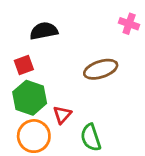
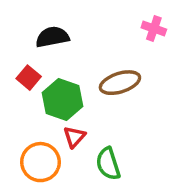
red square: (24, 65) -> (29, 78), turned -30
green hexagon: (30, 98) -> (62, 100), moved

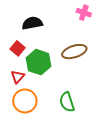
pink cross: (154, 28) -> (84, 13), moved
red triangle: (74, 137) -> (18, 77), moved

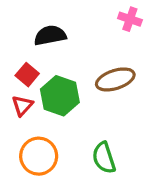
red triangle: (18, 77) -> (22, 106), moved

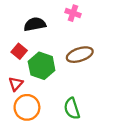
pink cross: (130, 19) -> (73, 13), moved
red triangle: (22, 106) -> (16, 84), moved

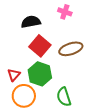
red square: (19, 51) -> (40, 46), moved, size x1.5
green hexagon: (42, 66) -> (40, 74), moved

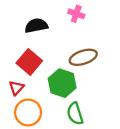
red square: (40, 46) -> (29, 62), moved
green hexagon: (40, 74) -> (62, 83), moved

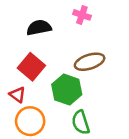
red triangle: (16, 88) -> (17, 95), turned -35

